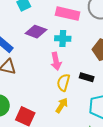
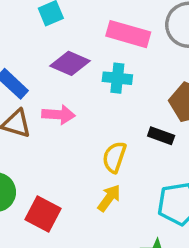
pink arrow: (56, 61) -> (59, 115), moved, turned -78
black rectangle: (87, 77) -> (161, 136), moved

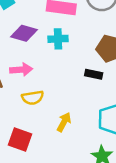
yellow semicircle: (114, 157) -> (33, 98), moved, turned -110

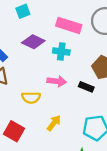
pink arrow: (21, 70) -> (57, 81), moved

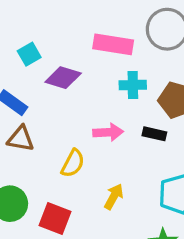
cyan square: (23, 11) -> (29, 54), moved
cyan cross: (61, 52) -> (133, 85), moved
yellow semicircle: (31, 98) -> (73, 163), turned -54

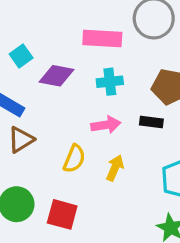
cyan cross: (133, 85) -> (110, 82), moved
brown triangle: (21, 139) -> (21, 140), turned -36
yellow arrow: (114, 197) -> (115, 168), moved

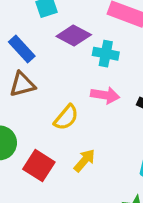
cyan cross: (110, 82) -> (106, 54), moved
yellow arrow: (115, 168) -> (85, 160), moved

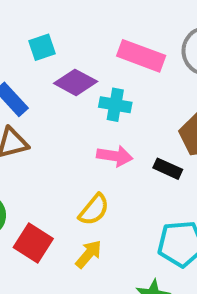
yellow semicircle: (66, 117) -> (94, 210), moved
yellow arrow: (85, 160) -> (89, 254), moved

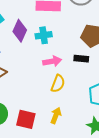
purple diamond: (76, 82) -> (20, 31), turned -75
yellow semicircle: (94, 210) -> (58, 84), moved

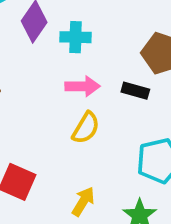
yellow arrow: (56, 116) -> (83, 201), moved

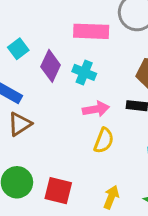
cyan cross: (75, 37) -> (84, 72), turned 30

